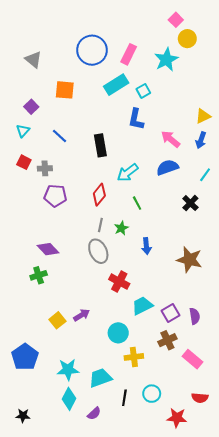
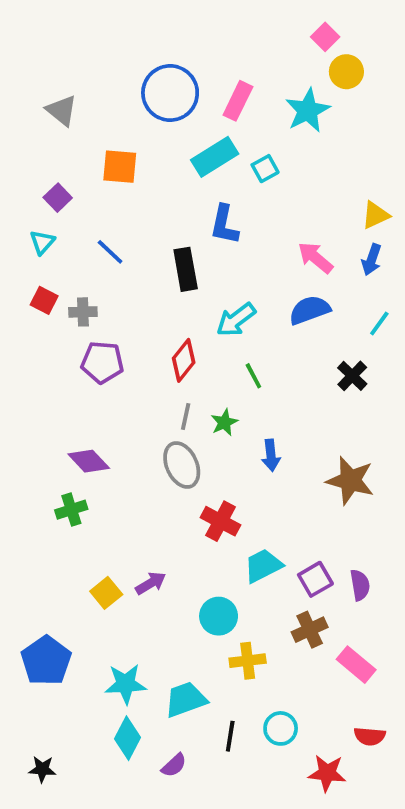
blue L-shape: (136, 119) -> (224, 225), moved

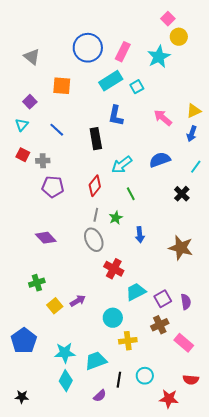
pink arrow: (315, 258) -> (163, 118), moved
green cross: (71, 510) -> (37, 283), moved
purple semicircle: (174, 765) -> (100, 396), moved

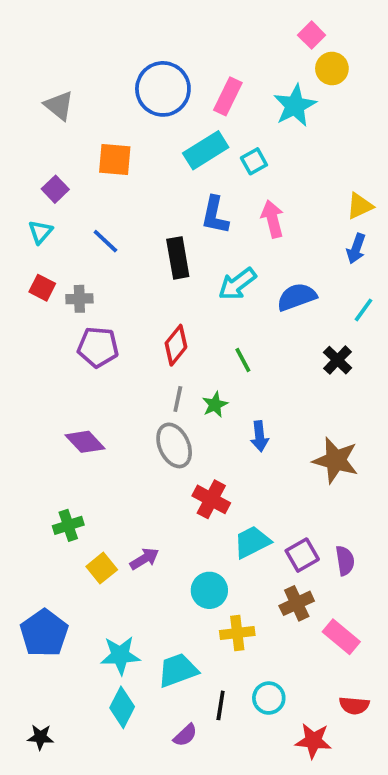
pink arrow: (163, 118) -> (273, 219), moved, turned 36
cyan arrow: (122, 165) -> (237, 284), moved

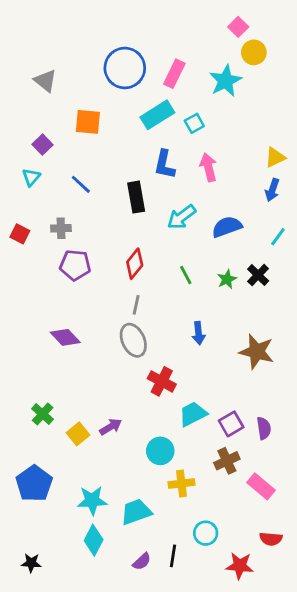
red square: (42, 288) -> (20, 234), moved
green star: (215, 405) -> (227, 279), moved
green cross: (68, 525) -> (43, 414), moved, turned -30
black line: (221, 705) -> (173, 556), moved

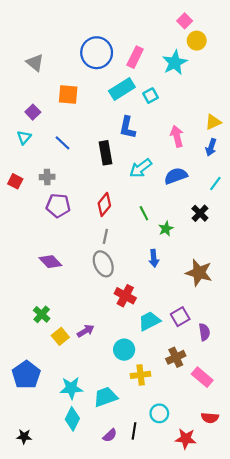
pink arrow: (208, 167) -> (177, 136), moved
green star: (227, 279) -> (166, 229), moved
green cross: (43, 414) -> (42, 314), moved
purple square: (231, 424) -> (180, 317), moved

